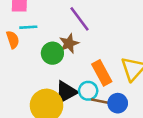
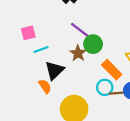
orange semicircle: (13, 40) -> (45, 86), moved
green circle: (52, 53) -> (93, 44), moved
black triangle: (66, 92) -> (54, 70), moved

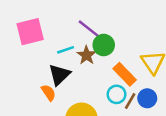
pink square: (28, 33) -> (30, 32), size x1.6
cyan line: (41, 49) -> (66, 50), moved
brown line: (117, 93) -> (130, 101), turned -56

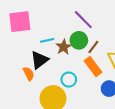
purple line: (90, 30) -> (83, 20), moved
cyan circle: (117, 94) -> (69, 80), moved
brown line: (130, 101) -> (93, 47), moved

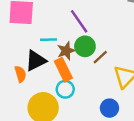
purple line: (83, 20) -> (79, 21), moved
orange rectangle: (93, 67) -> (63, 70), moved

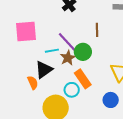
purple line: (79, 21) -> (67, 42), moved
brown line: (100, 57) -> (97, 30), moved, turned -40
orange rectangle: (63, 70) -> (83, 79), moved

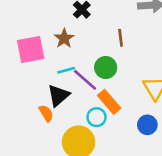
purple line: (67, 42) -> (85, 80), moved
brown star: (68, 58) -> (64, 38), moved

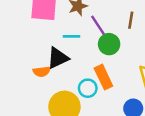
purple line: (85, 80) -> (99, 27), moved
orange semicircle: (46, 113) -> (42, 71), turned 98

